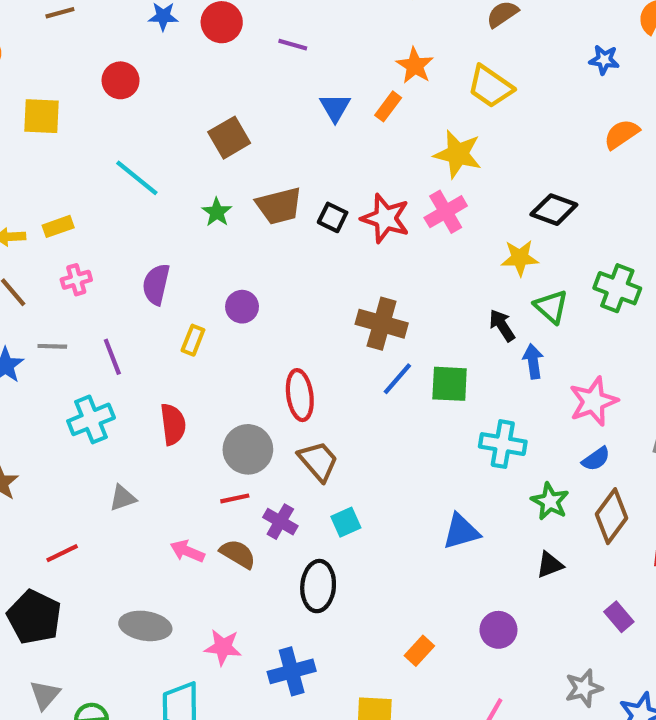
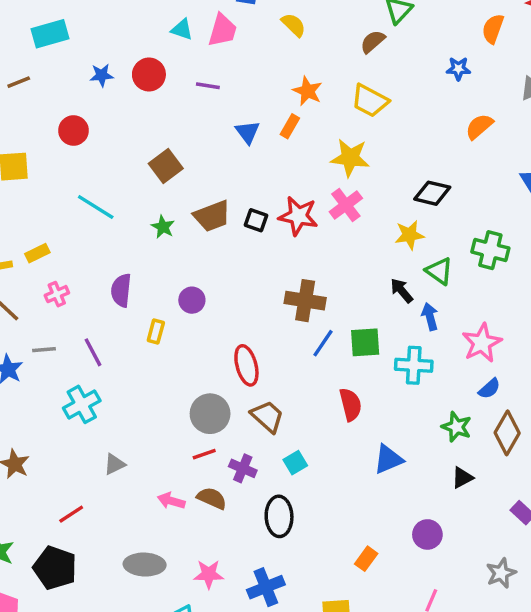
red semicircle: (173, 424) -> (350, 405), moved
cyan cross: (503, 444) -> (414, 365), moved

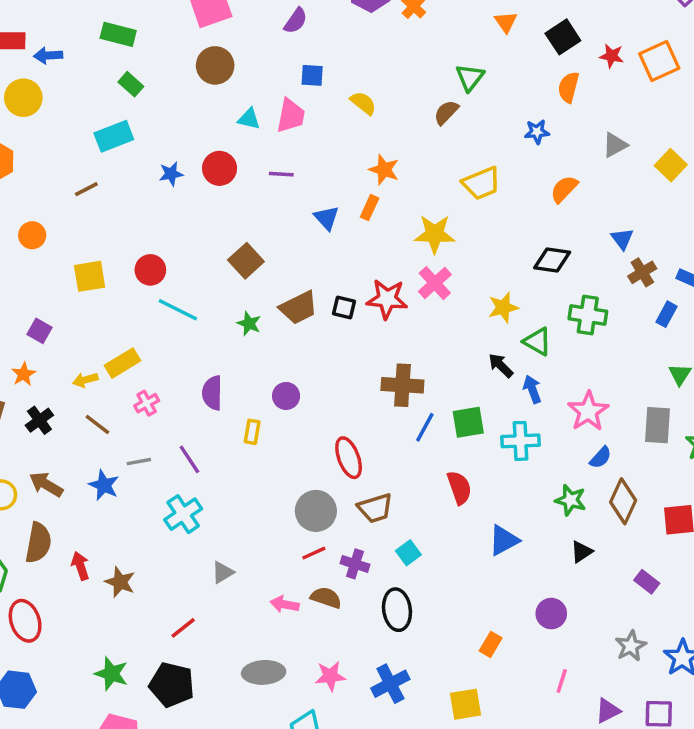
yellow trapezoid: (370, 101) -> (481, 183), moved, turned -45
red circle: (73, 130) -> (150, 270), moved
black diamond: (432, 193) -> (552, 260), moved
yellow rectangle: (37, 253) -> (123, 363), size x1.4
brown trapezoid: (267, 416) -> (375, 508), turned 126

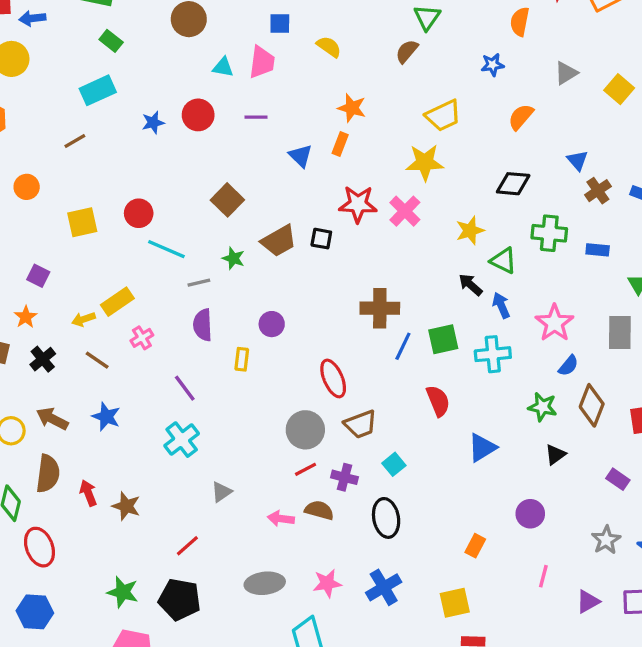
yellow star: (435, 234) -> (425, 162), moved
red star: (387, 299) -> (358, 204), moved
blue rectangle: (666, 314) -> (598, 250), moved, turned 70
gray line: (139, 462) -> (199, 283), moved

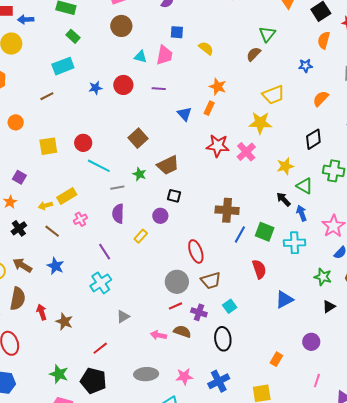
black diamond: (513, 184) -> (313, 139), turned -40
black square: (321, 239) -> (174, 196), moved
green square: (443, 339) -> (265, 232), turned 30
yellow rectangle: (242, 359) -> (141, 236), turned 32

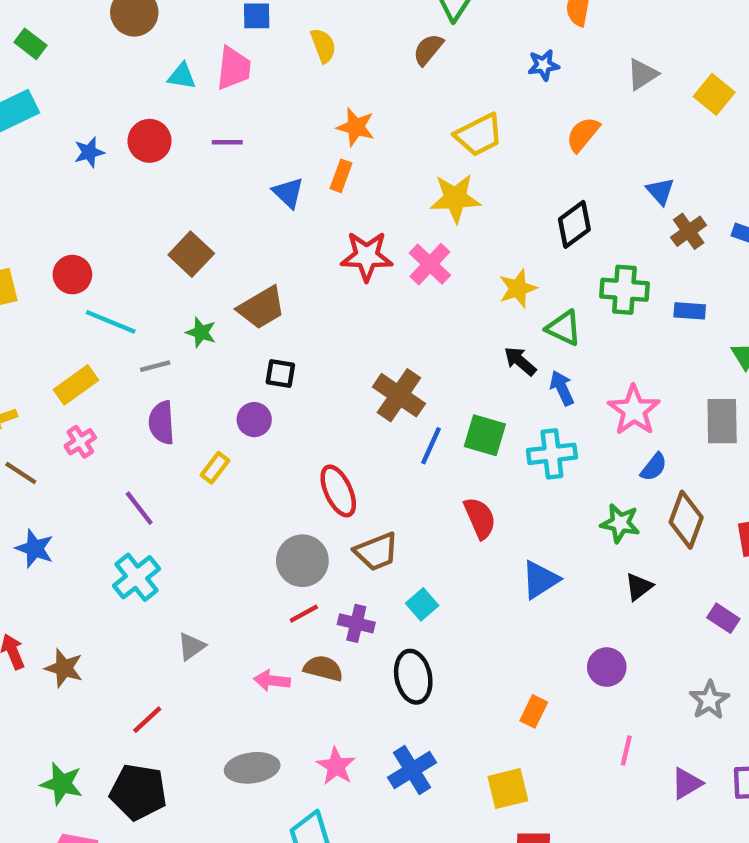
yellow semicircle: (206, 48) -> (323, 46), turned 35
yellow rectangle: (67, 196) -> (76, 385), moved
brown cross: (227, 210) -> (399, 395), turned 35
pink star: (184, 377) -> (336, 766), turned -30

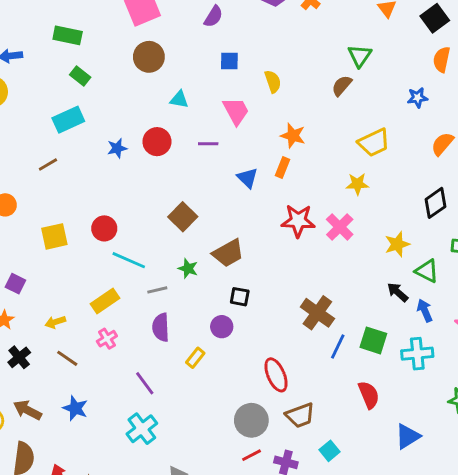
pink trapezoid: (234, 68) -> (236, 111), moved, turned -36
yellow star: (455, 198) -> (357, 184), size x0.7

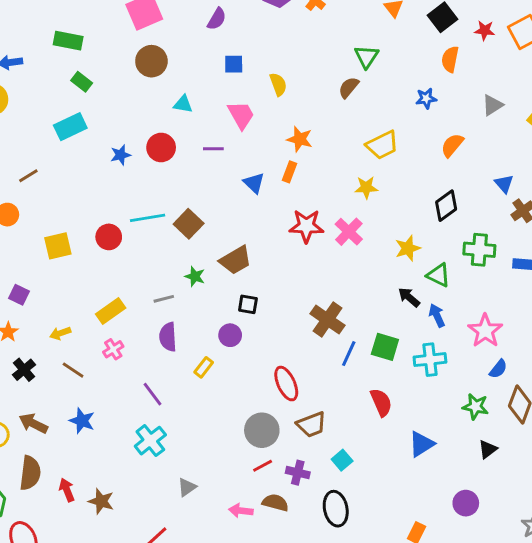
brown line: (48, 165) -> (28, 176), moved
cyan line: (129, 260) -> (148, 218), moved, turned -32

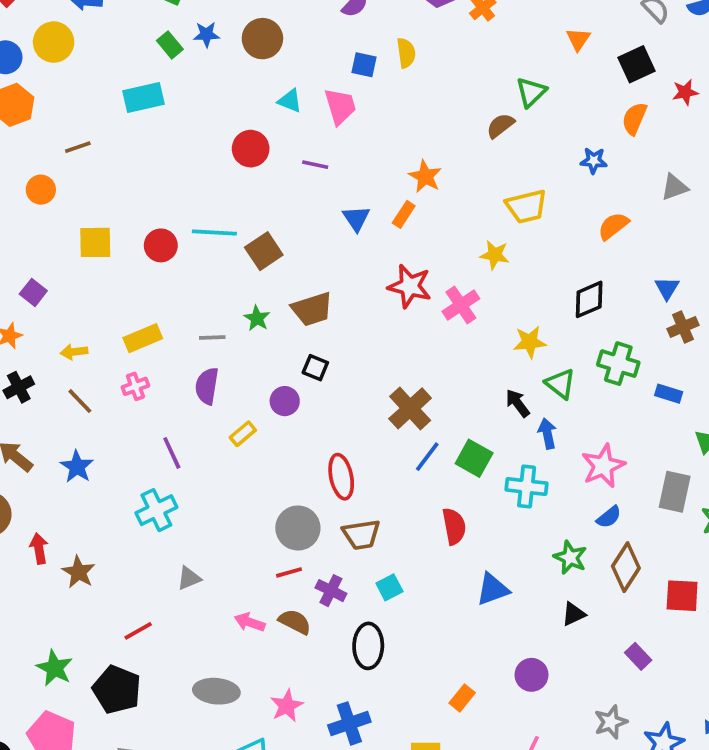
red star: (485, 30) -> (685, 92), turned -30
yellow semicircle: (278, 84) -> (406, 53), moved
pink trapezoid: (241, 115) -> (340, 106), moved
blue star: (121, 155) -> (206, 34), moved

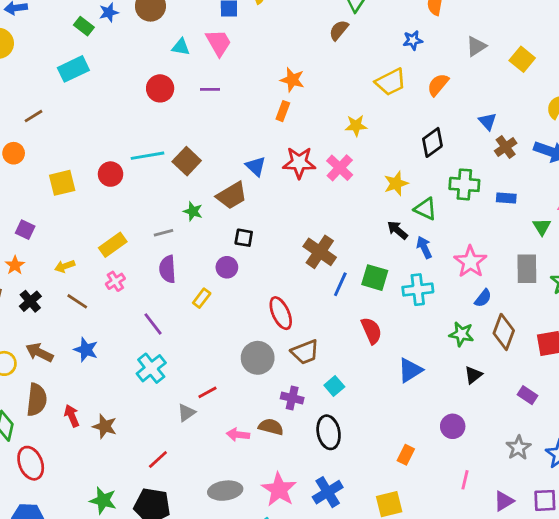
yellow trapezoid: (526, 206) -> (391, 82), moved
blue triangle: (356, 218) -> (256, 166), moved
red line: (289, 572) -> (207, 392), moved
pink star: (287, 706) -> (279, 490), size x1.4

